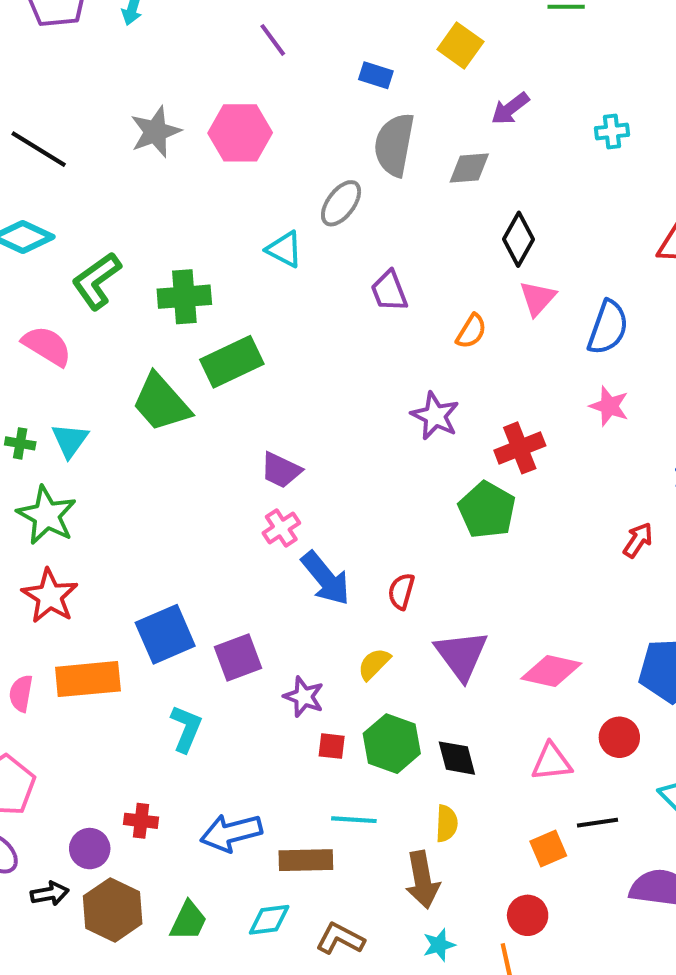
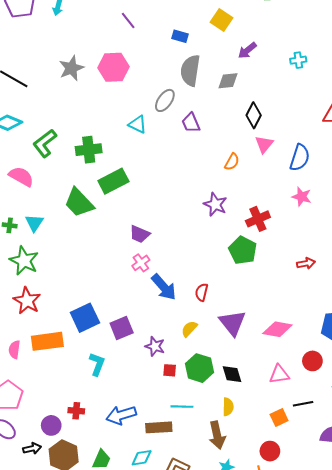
purple trapezoid: (389, 291) -> (191, 123), moved
red arrow: (638, 540) -> (306, 263), moved, turned 48

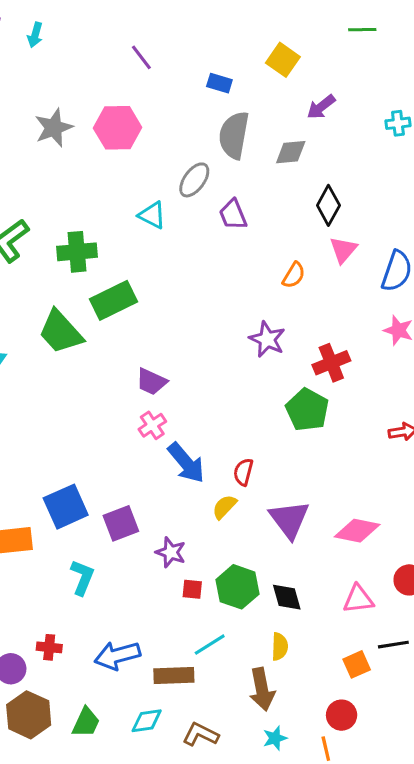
yellow semicircle: (189, 329) -> (224, 507), moved
cyan line: (182, 407) -> (210, 645), turned -35

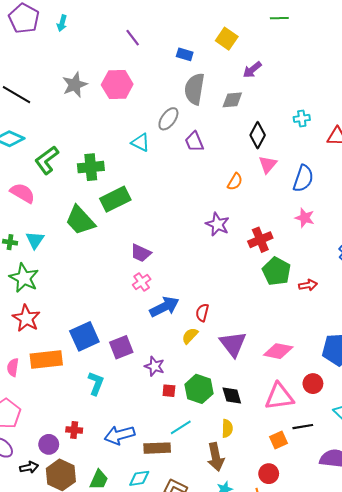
cyan cross: (398, 123) -> (302, 118), moved
green pentagon: (307, 410) -> (276, 271), moved
blue arrow: (186, 463) -> (164, 307), turned -76
pink triangle: (358, 599) -> (279, 397), size x1.4

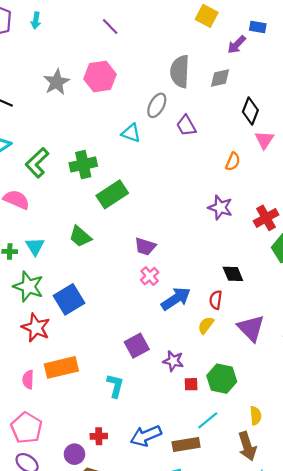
blue rectangle: (185, 54) -> (258, 27), moved
green trapezoid: (80, 220) -> (80, 236), moved, size x0.7
blue square: (84, 336) -> (69, 299), moved
black diamond: (232, 396) -> (233, 274), moved

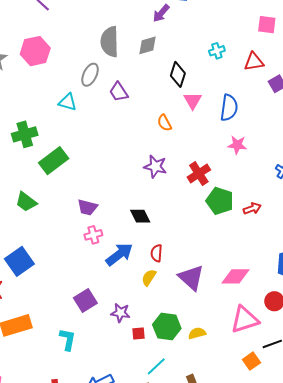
orange semicircle: (233, 162) -> (164, 123), turned 132
black diamond: (233, 274) -> (140, 216), moved
pink cross: (150, 276) -> (93, 235), turned 30
yellow semicircle: (256, 416) -> (197, 333), moved, turned -96

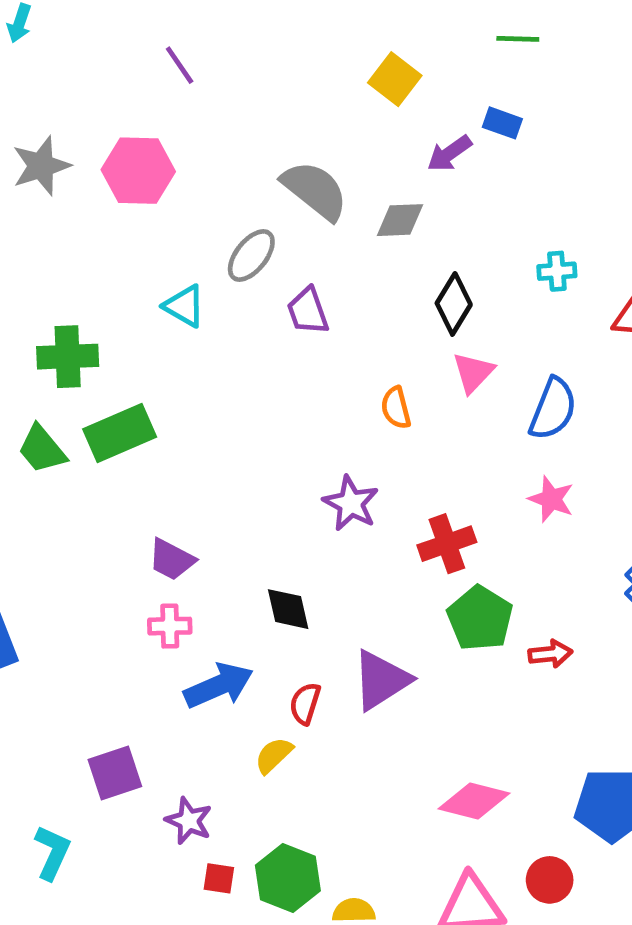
gray semicircle: (110, 42) -> (315, 190), turned 116
green trapezoid: (26, 202) -> (42, 449), moved
purple triangle: (191, 278) -> (381, 680), moved, turned 32

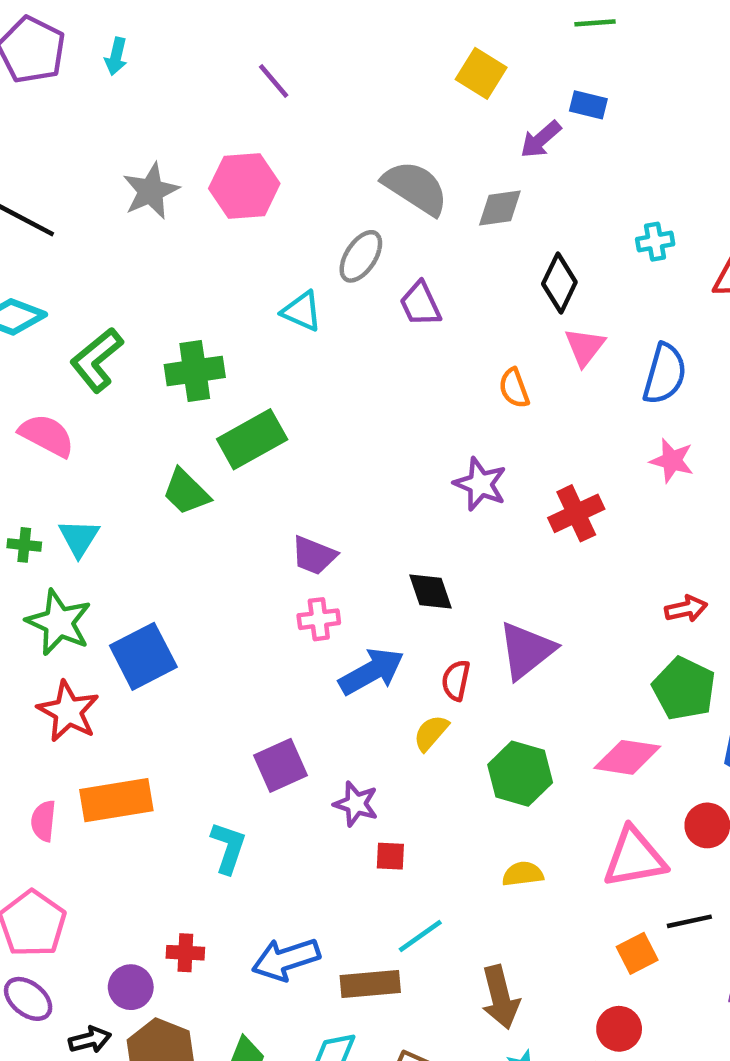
green trapezoid: (42, 449) -> (186, 492), moved
green pentagon: (480, 618) -> (684, 689), moved
green hexagon: (288, 878) -> (520, 774), moved

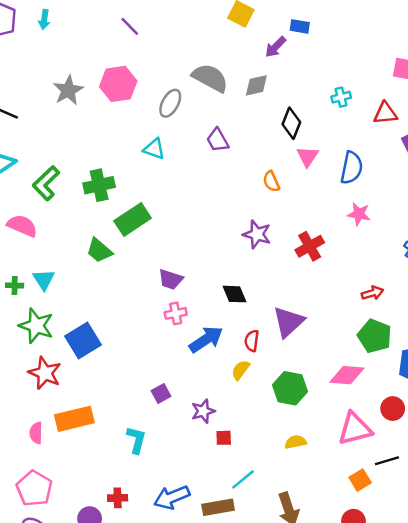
gray ellipse: (361, 256) -> (170, 103), moved
purple square: (281, 765) -> (161, 393), size x0.7
purple star: (356, 804) -> (203, 411), turned -30

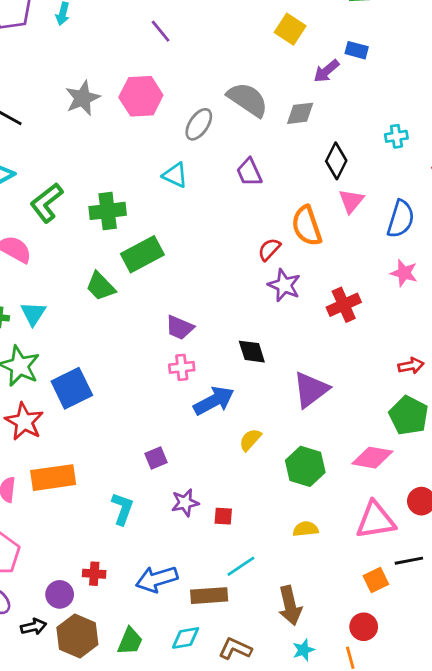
orange semicircle: (271, 182) -> (307, 226), size x1.6
red semicircle: (252, 341) -> (269, 249), moved, turned 30
purple star: (203, 411) -> (185, 503), moved

